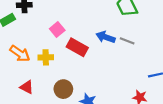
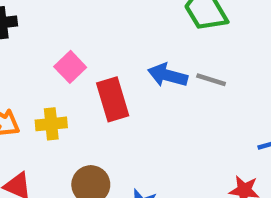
red rectangle: (77, 47) -> (113, 99), turned 48

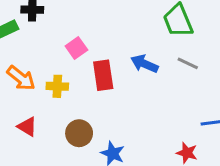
gray line: (211, 80) -> (188, 63), moved

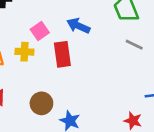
blue arrow: (144, 64) -> (78, 26), moved
yellow cross: (57, 86) -> (24, 52), moved

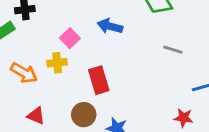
gray line: (134, 45) -> (173, 50), moved
red rectangle: (62, 54) -> (99, 80), moved

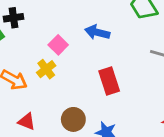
yellow cross: (57, 63) -> (46, 69), turned -30
red rectangle: (99, 80) -> (109, 81), moved

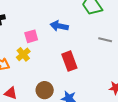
pink square: (58, 45) -> (31, 36), turned 32

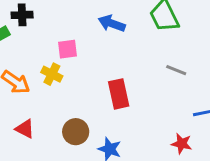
blue arrow: (59, 26) -> (112, 23), moved
yellow cross: (23, 54) -> (52, 74), turned -32

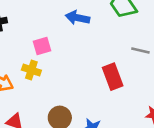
red rectangle: (119, 94) -> (113, 77), moved

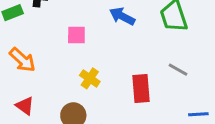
yellow cross: (31, 70) -> (90, 78), moved

